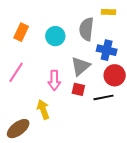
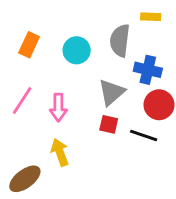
pink arrow: (54, 80) -> (58, 108), moved
black line: (104, 97) -> (144, 136), turned 30

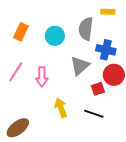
red square: (109, 124) -> (98, 89), moved, turned -32
black line: (144, 136) -> (94, 114), moved
yellow arrow: (60, 152) -> (61, 108), moved

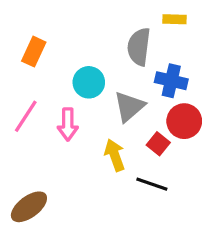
cyan circle: (55, 36) -> (89, 82), moved
red square: (98, 89) -> (158, 144), turned -32
yellow arrow: (61, 108) -> (115, 155), moved

